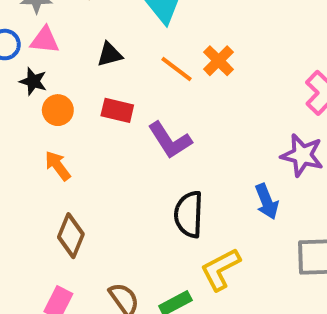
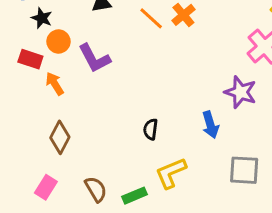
red rectangle: (117, 110) -> (30, 59), moved
purple L-shape: (170, 140) -> (94, 58), moved
black semicircle: (189, 214) -> (151, 129), size x0.6

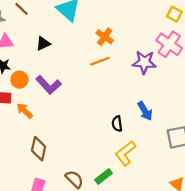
orange line: (151, 18) -> (100, 61), moved, turned -48
purple star: (240, 92) -> (144, 62), moved
black semicircle: (151, 129) -> (117, 124), moved

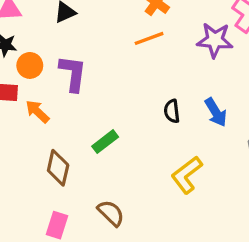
purple L-shape: (48, 85) -> (73, 73), turned -130
black semicircle: (117, 124) -> (172, 111), moved
green rectangle: (104, 177) -> (105, 142), moved

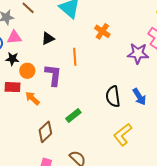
orange line: (149, 38) -> (75, 57), moved, turned -72
black semicircle: (172, 111) -> (113, 97), size x1.5
brown diamond: (58, 168) -> (45, 132), turned 35

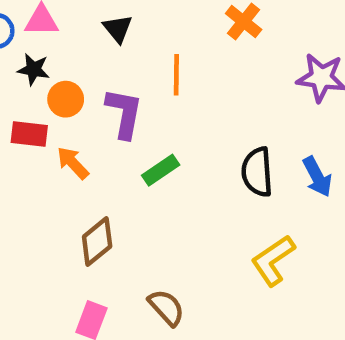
black triangle: (48, 38) -> (118, 29), turned -48
green rectangle: (73, 116) -> (161, 170), moved

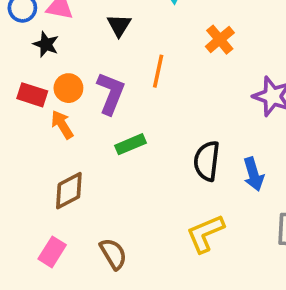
orange circle: (66, 99) -> (68, 88), moved

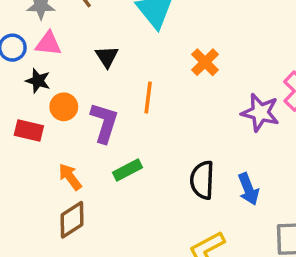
orange circle: (68, 88) -> (64, 107), moved
orange arrow: (62, 125) -> (70, 177), moved

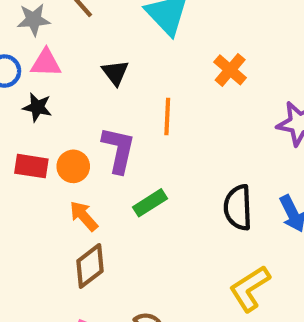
orange circle: (64, 107) -> (73, 166), moved

